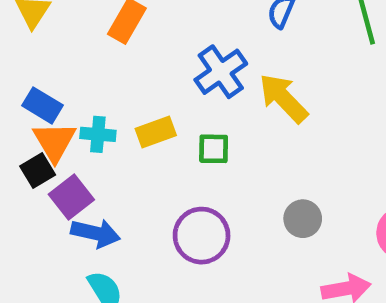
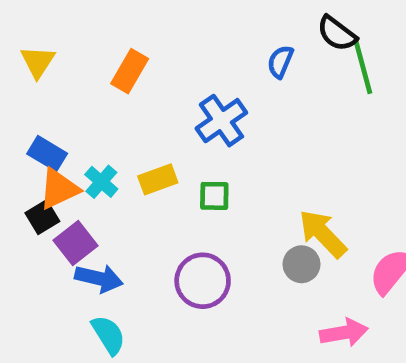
yellow arrow: (283, 98) -> (323, 234), moved
cyan cross: (98, 134) -> (101, 182), turned 36
orange triangle: (55, 142) -> (59, 189), turned 36

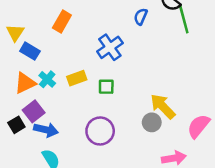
yellow triangle: (38, 62) -> (15, 33), moved
blue rectangle: (47, 154) -> (30, 51), moved
black square: (42, 217) -> (16, 125), moved

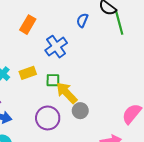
orange rectangle: (62, 22) -> (28, 25), moved
yellow arrow: (163, 106) -> (67, 93), moved
gray circle: (152, 122) -> (80, 111), moved

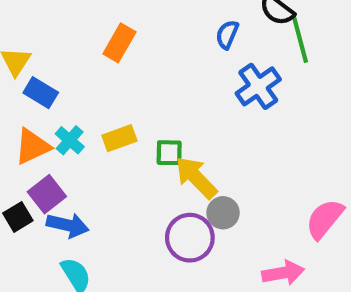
blue cross: (56, 47) -> (258, 86), moved
purple circle: (48, 118) -> (190, 238), moved

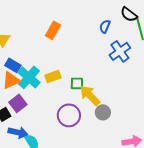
blue rectangle: (41, 93) -> (13, 65), moved
cyan cross: (70, 140) -> (29, 77), size x1.6
blue arrow: (68, 225) -> (18, 132), moved
purple circle: (190, 238) -> (69, 115), moved

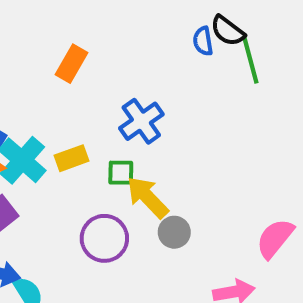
blue semicircle: (105, 26) -> (203, 41), moved, turned -32
blue cross: (120, 51) -> (141, 121), moved

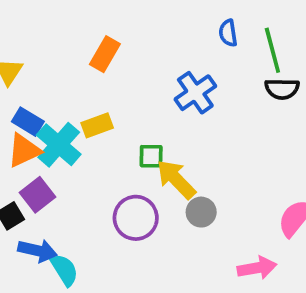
black semicircle: (228, 31) -> (282, 89), moved, turned -36
blue cross: (141, 121) -> (195, 93), moved
yellow rectangle: (72, 158) -> (97, 125), moved

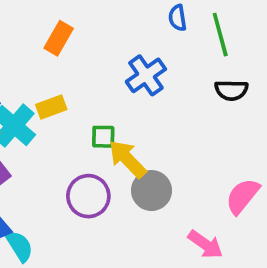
black semicircle: (282, 89) -> (231, 90), moved
gray circle: (201, 212) -> (152, 191), size x1.4
pink arrow: (257, 268) -> (205, 244), turned 45

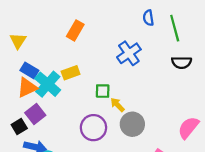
yellow arrow: (127, 159) -> (117, 105), size x0.6

